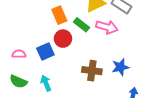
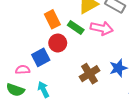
pink semicircle: (19, 54) -> (23, 70), moved
brown cross: (92, 71) -> (89, 74), turned -36

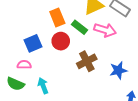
blue square: (41, 57) -> (33, 43), moved
brown cross: (89, 74) -> (87, 61), moved

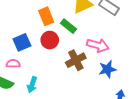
pink arrow: (105, 30) -> (98, 45), moved
cyan arrow: (43, 86) -> (32, 85), turned -140

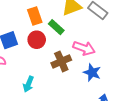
blue star: (107, 69) -> (92, 73), turned 30
cyan arrow: (32, 85) -> (28, 84), moved

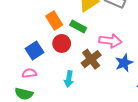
blue star: (92, 73) -> (124, 63), turned -30
cyan arrow: (28, 84) -> (69, 79), moved

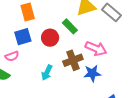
orange rectangle: (54, 20) -> (28, 12), moved
blue star: (124, 63) -> (92, 73), moved
pink semicircle: (29, 73) -> (12, 56), turned 152

